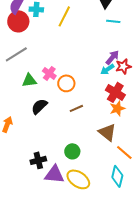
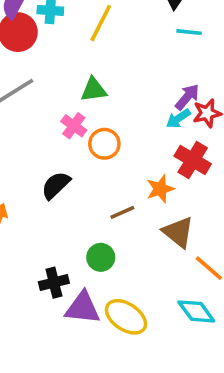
green triangle: (29, 80) -> (94, 90), moved
brown line: (76, 108) -> (122, 212), moved
orange star: (117, 108) -> (160, 189), moved
green circle: (72, 151) -> (101, 257), moved
cyan diamond: (117, 176) -> (196, 311), turned -50

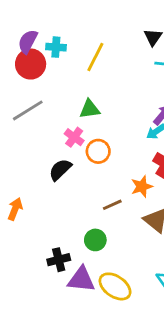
black semicircle: (56, 185) -> (60, 170), moved

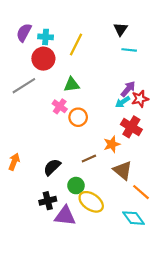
red circle: (31, 64) -> (43, 59), moved
black semicircle: (60, 170) -> (52, 167), moved
yellow ellipse: (115, 286) -> (91, 202), moved

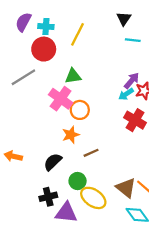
pink cross: (60, 106) -> (61, 99), size x1.5
orange star: (112, 144) -> (71, 135), moved
orange arrow: (14, 162) -> (13, 156), turned -98
brown triangle: (123, 170) -> (126, 188), moved

